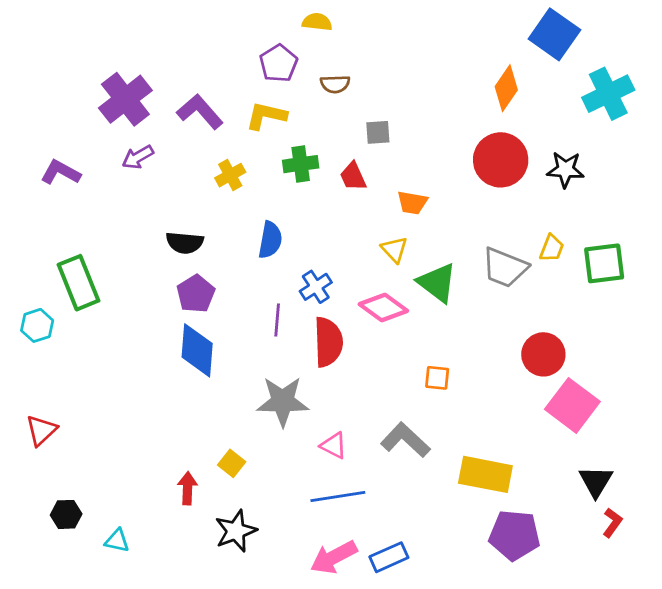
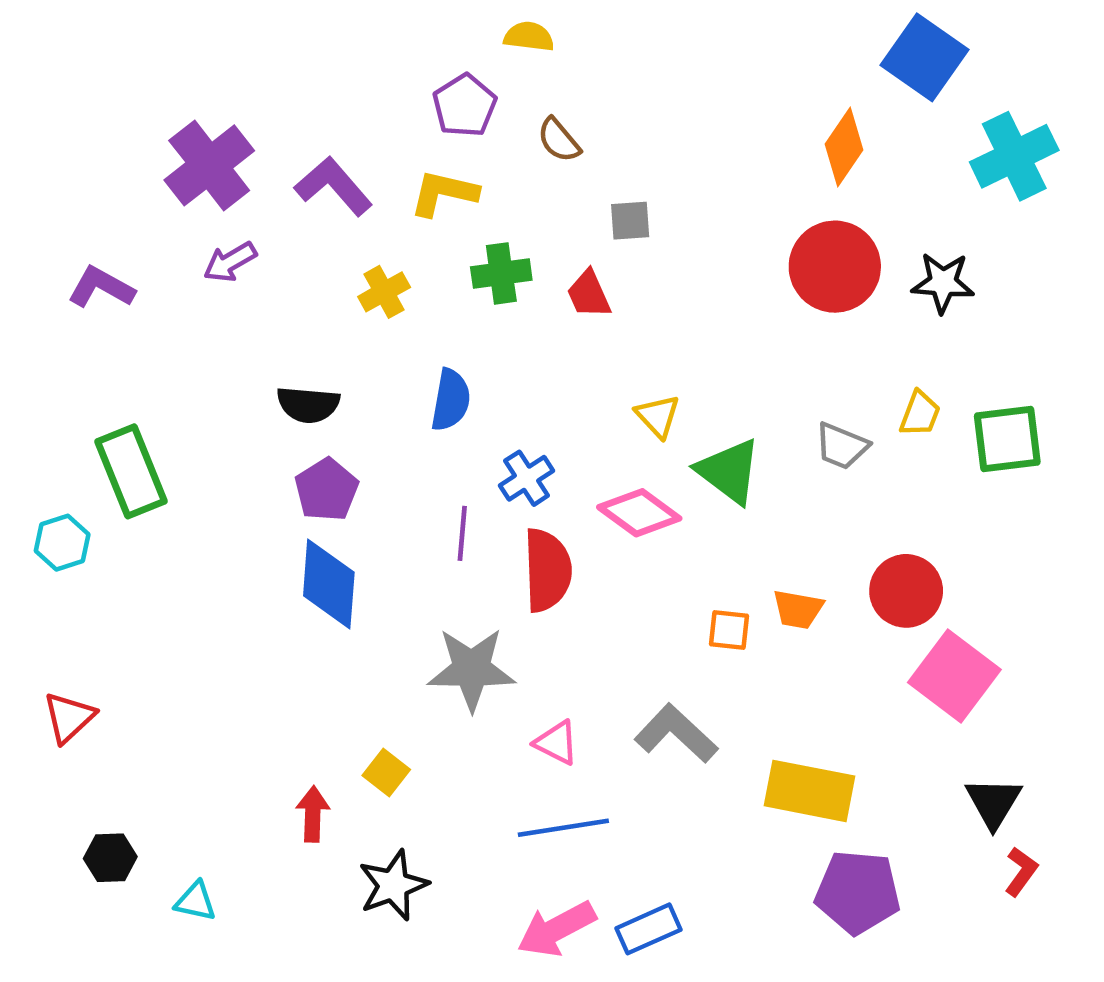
brown semicircle: (335, 84) -> (559, 140), turned 52
orange trapezoid: (412, 203) -> (798, 609), moved
gray trapezoid: (505, 268) -> (842, 446), size x0.7

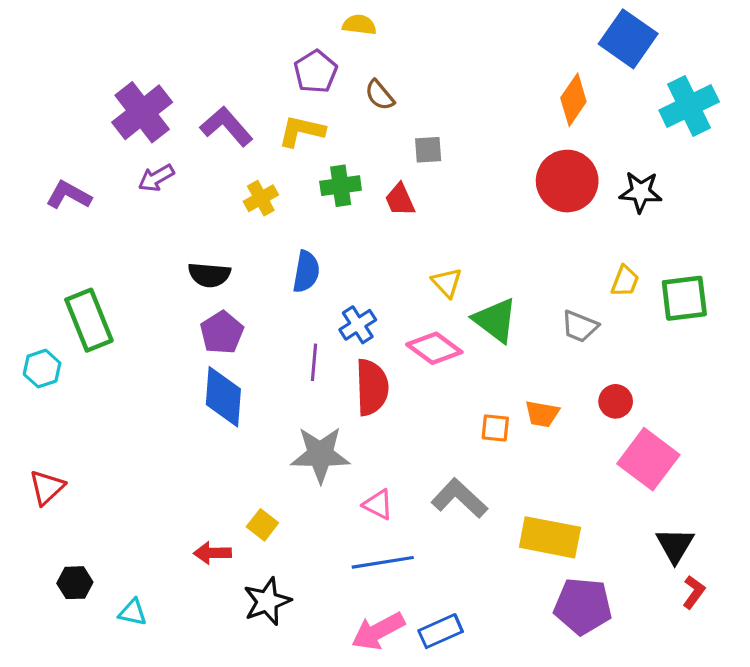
gray trapezoid: (842, 446) -> (580, 326), moved
red circle: (906, 591) -> (616, 401), size x0.7
red arrow: (313, 814) -> (212, 553), turned -93

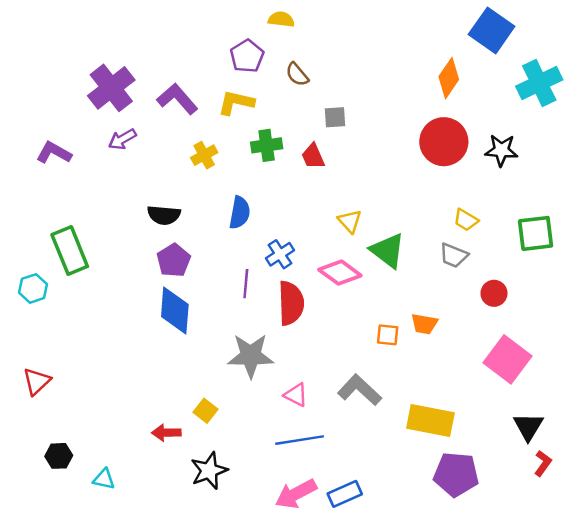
yellow trapezoid: (625, 281) -> (466, 220), moved, turned 100
red circle: (616, 401) -> (494, 293), moved

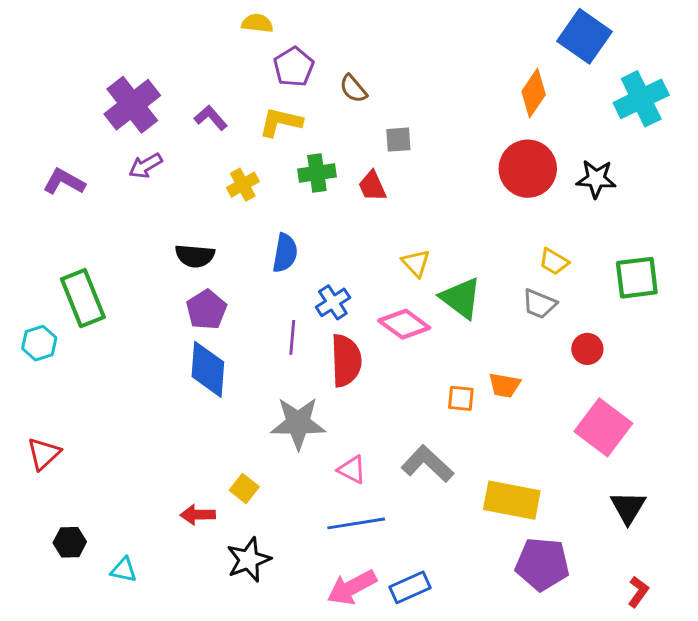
yellow semicircle: (281, 19) -> (257, 23), moved
purple L-shape: (177, 99) -> (211, 118), size x0.7
red L-shape: (543, 463) -> (638, 592), moved

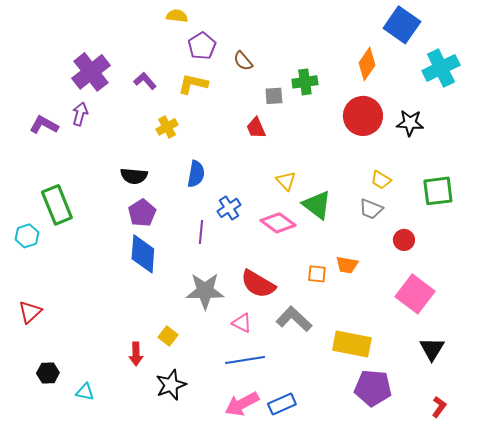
purple arrow: (145, 166) -> (80, 114), moved, turned 135
green cross: (317, 173) -> (305, 82), moved
red semicircle: (346, 361) -> (258, 284), moved, turned 123
red arrow: (198, 515) -> (136, 354), turned -90

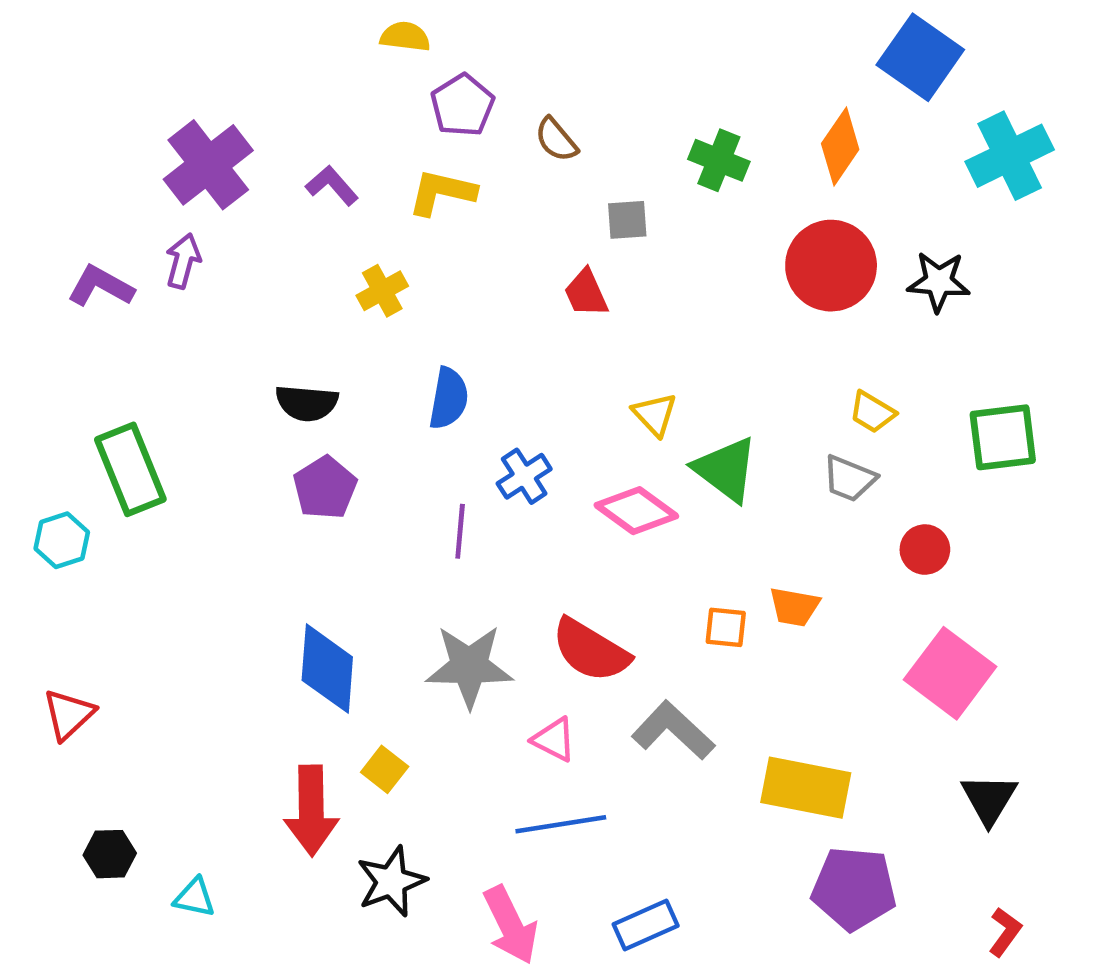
green cross: (305, 82) -> (719, 160), moved, turned 30
blue diamond: (143, 254) -> (327, 669), moved
red arrow: (136, 354) -> (311, 811), size x1.6
pink arrow: (242, 404) -> (510, 925), moved, turned -88

